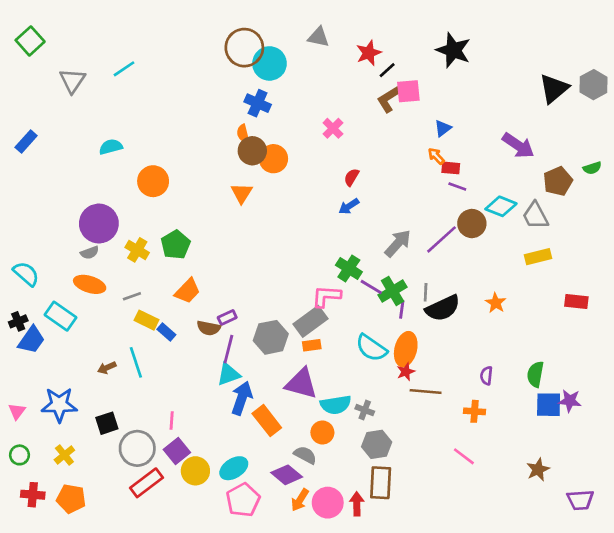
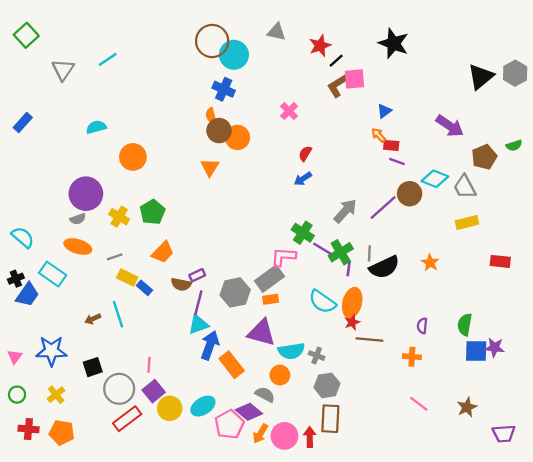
pink line: (464, 456) -> (419, 404), moved
pink pentagon: (243, 500) -> (229, 424), moved

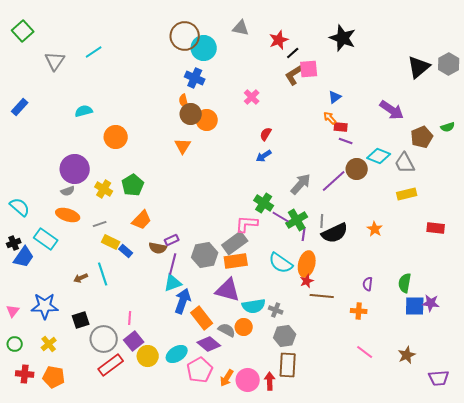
orange rectangle: (271, 299) -> (236, 261), size x1.6
gray semicircle: (265, 395) -> (227, 330), moved
purple diamond: (249, 412) -> (209, 344), moved

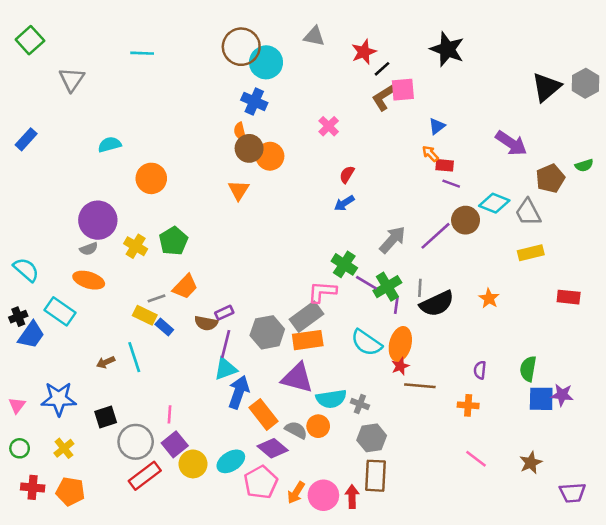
cyan line: (94, 52) -> (142, 53), moved, turned 36
gray line: (100, 224) -> (156, 298), moved

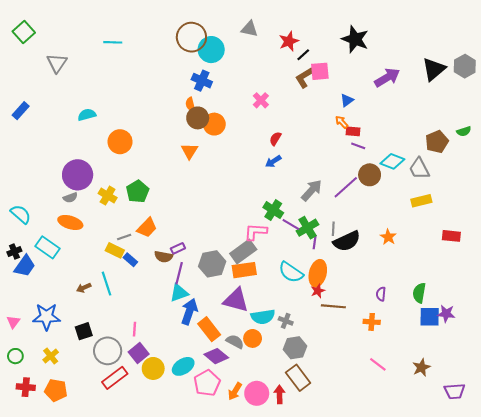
purple arrow: (511, 143) -> (387, 78), moved, turned -65
brown rectangle: (376, 476) -> (298, 378), turned -40

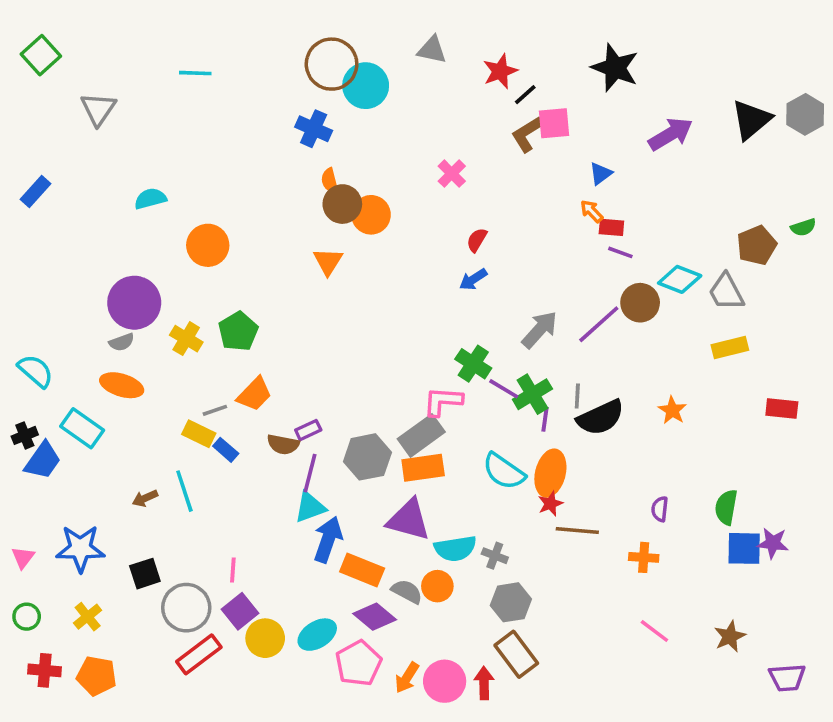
blue cross: (202, 81) -> (314, 129), moved
orange rectangle: (209, 329) -> (362, 570), turned -30

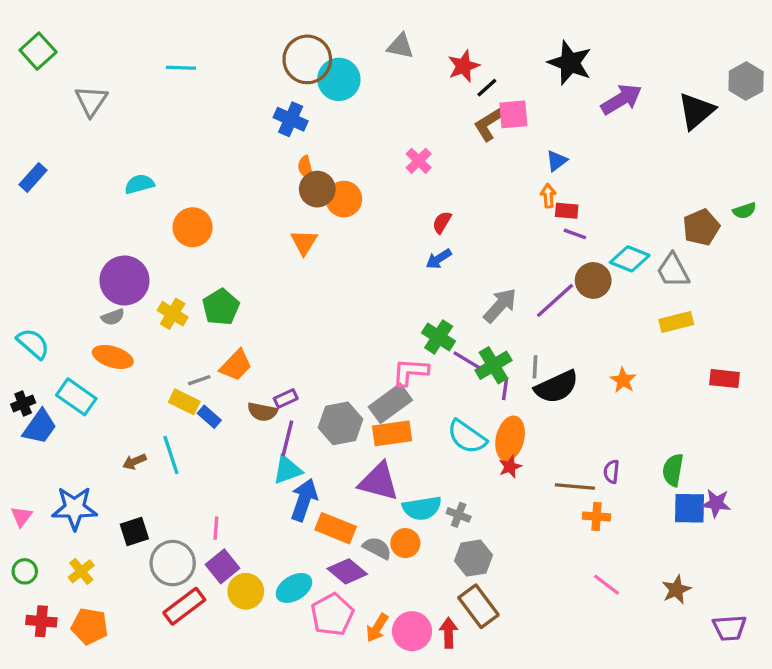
gray hexagon: (805, 114) -> (746, 81), moved
purple arrow: (671, 134) -> (621, 99), moved
orange arrow: (592, 211) -> (548, 196), turned 40
brown line: (577, 531) -> (575, 487), moved

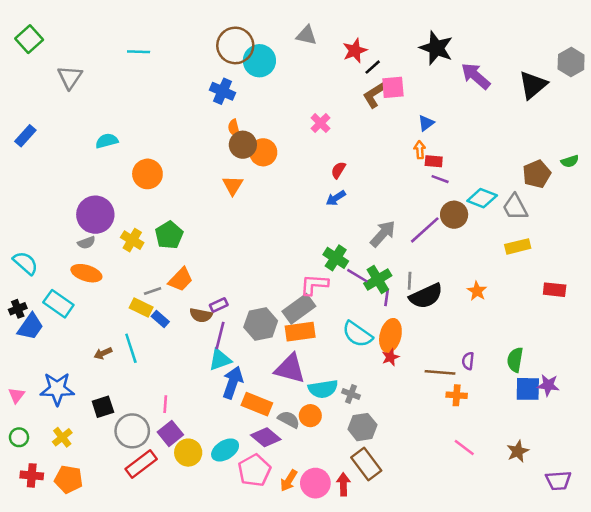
purple arrow: (621, 99) -> (476, 76), turned -108

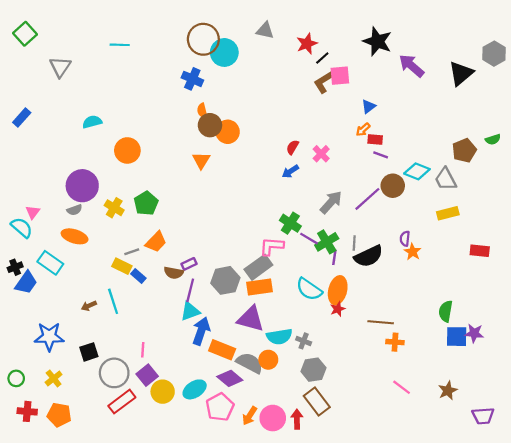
pink cross: (320, 123) -> (321, 154), moved
orange arrow: (420, 150) -> (363, 130), turned -128
purple semicircle: (468, 361) -> (405, 239), moved
pink triangle: (16, 395) -> (33, 212), moved
gray semicircle: (289, 419) -> (250, 363), size x1.4

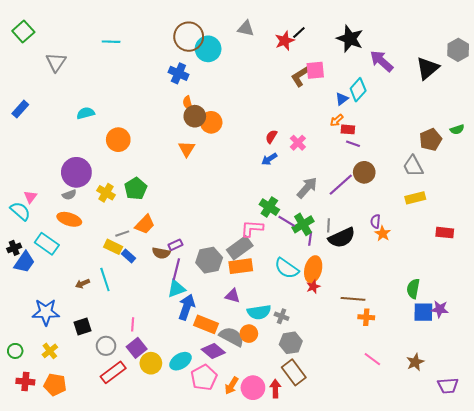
black line: (322, 58) -> (299, 33), moved
cyan diamond: (417, 171) -> (358, 90), moved, turned -70
purple triangle: (251, 319) -> (233, 296), size x0.6
gray circle: (114, 373) -> (106, 346), size x0.7

